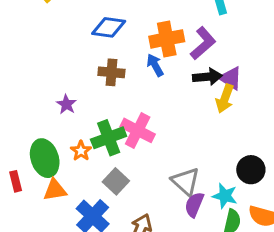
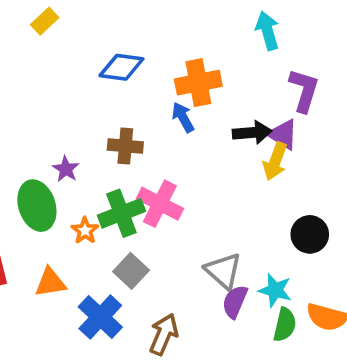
purple L-shape: (203, 43) -> (304, 90), moved, turned -32
brown cross: (111, 72) -> (125, 146), moved
green ellipse: (45, 158) -> (37, 206), moved
black circle: (251, 170) -> (310, 234), moved

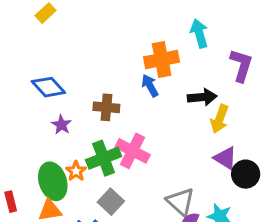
cyan arrow: (267, 31) -> (199, 33), moved
blue diamond: (121, 67) -> (48, 87), moved, turned 40
purple triangle: (283, 134) -> (225, 158), moved
green ellipse: (37, 206) -> (53, 181), moved

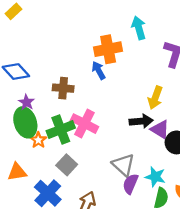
black arrow: (202, 97) -> (141, 121), moved
green ellipse: (53, 181) -> (25, 122), moved

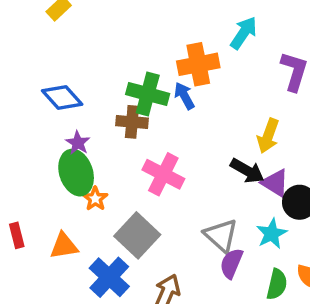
cyan arrow: (139, 28) -> (244, 33), turned 50
black arrow: (141, 121) -> (247, 171), turned 35
green cross: (61, 129) -> (148, 94), moved, turned 36
gray square: (67, 165) -> (137, 235), size x1.4
cyan star: (155, 177) -> (272, 234), moved, turned 30

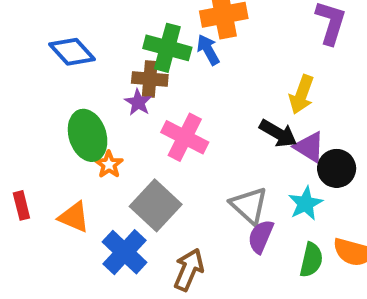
purple star: (78, 143) -> (138, 102), moved
orange triangle: (64, 246) -> (74, 217), turned 32

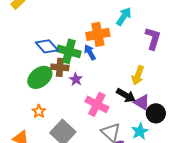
blue diamond: (72, 52) -> (47, 46), moved
purple star: (138, 102) -> (76, 79), moved
green ellipse: (88, 135) -> (40, 77), moved, turned 70
pink cross: (185, 137) -> (97, 104), moved

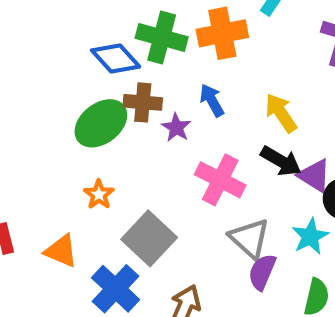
green cross: (69, 51) -> (162, 38), moved
blue arrow: (90, 52) -> (212, 100), moved
yellow arrow: (138, 75) -> (281, 113), moved, turned 126

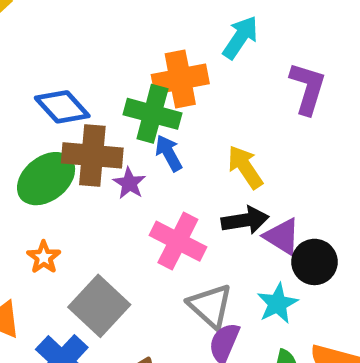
green cross: (162, 38) -> (152, 114), moved
brown cross: (143, 102) -> (92, 155), size x1.4
black arrow: (281, 161) -> (245, 220), turned -39

